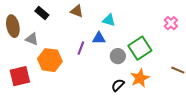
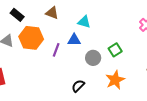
green square: (140, 48) -> (115, 50), size x0.6
orange hexagon: (50, 60) -> (31, 38), moved
black semicircle: (118, 85) -> (78, 86), moved

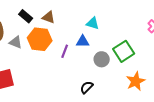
brown triangle: (52, 13) -> (49, 17), moved
green square: (115, 50) -> (124, 51), size x1.5
orange star: (115, 80) -> (136, 81), moved

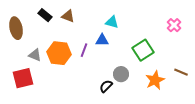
orange hexagon: (40, 39) -> (59, 53), moved
gray triangle: (16, 42) -> (35, 55), moved
gray circle: (102, 59) -> (121, 74), moved

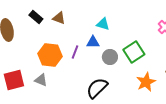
gray triangle: (35, 55) -> (41, 80), moved
gray circle: (121, 74) -> (110, 57), moved
black semicircle: (106, 86) -> (97, 88), size x1.6

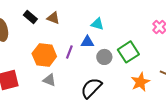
gray triangle: (41, 80) -> (49, 80), moved

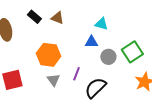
purple line: (69, 52) -> (76, 74), moved
gray triangle: (49, 80) -> (53, 80), turned 32

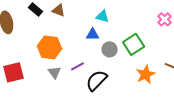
purple line: (76, 74) -> (78, 66), turned 40

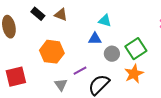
gray triangle: (55, 72) -> (61, 85), moved
orange star: (146, 74) -> (134, 74), moved

